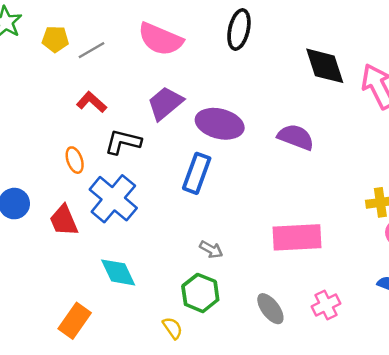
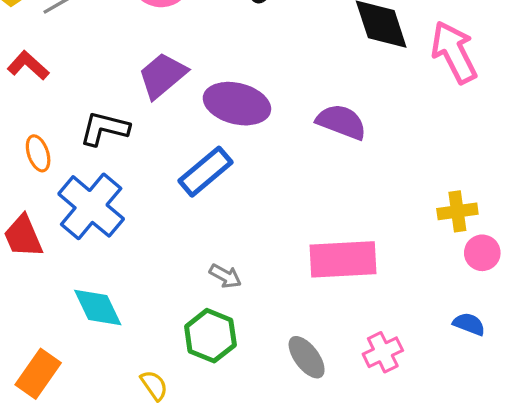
red L-shape: (92, 102) -> (28, 65), moved
blue rectangle: (197, 173) -> (205, 172), turned 30
yellow semicircle: (173, 328) -> (154, 385), moved

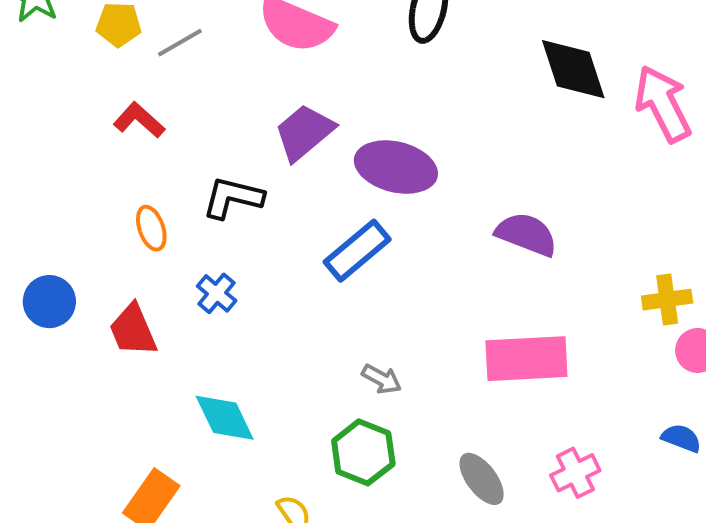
purple semicircle: (341, 122) -> (526, 234), moved
blue cross: (91, 206) -> (217, 293), size x0.5

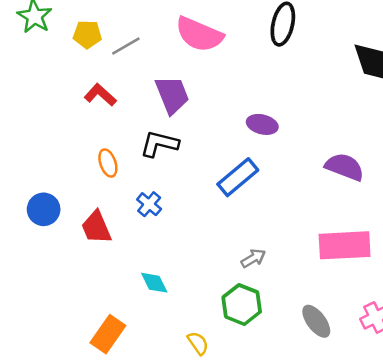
purple trapezoid: (304, 132) -> (172, 95), moved, turned 108
purple ellipse: (396, 167) -> (262, 124), size x0.6
gray arrow: (382, 379) -> (253, 258), turned -60
cyan diamond: (225, 418) -> (154, 283), size x0.7

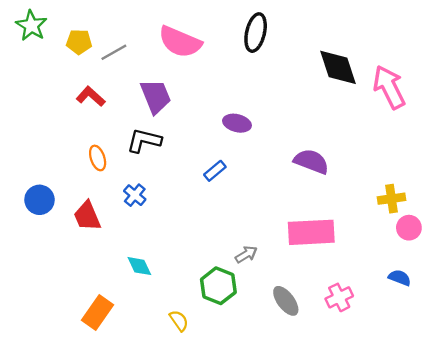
blue rectangle: (238, 177) -> (215, 171), size x0.6
gray arrow: (253, 258) -> (246, 254), moved

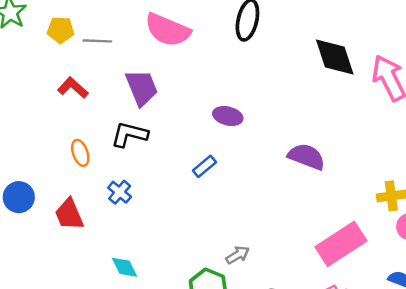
gray line: (114, 52) -> (97, 41), turned 32
pink rectangle: (311, 232) -> (341, 244), moved, turned -30

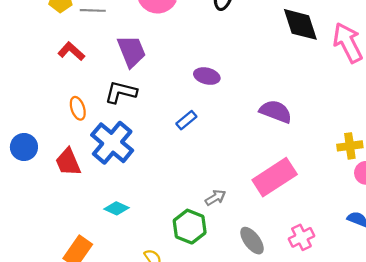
blue cross: (120, 192) -> (112, 143), size x2.0
pink rectangle: (341, 244) -> (275, 177), moved
cyan diamond: (125, 267) -> (116, 208), turned -40

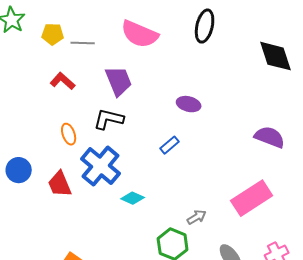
purple semicircle: (276, 112) -> (270, 137), moved
cyan diamond: (116, 208) -> (133, 198), moved

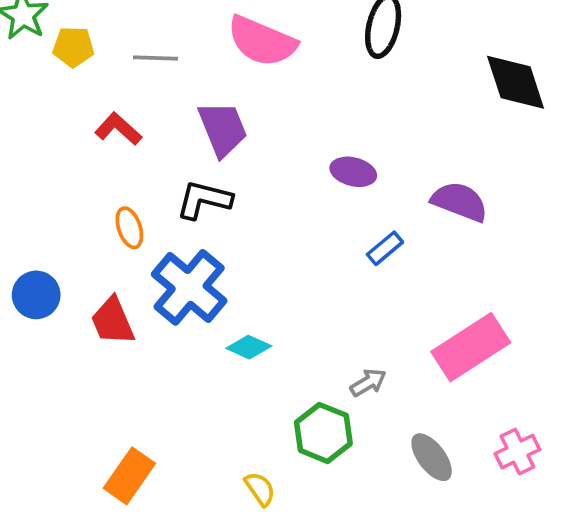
yellow pentagon: (53, 34) -> (73, 47), moved
purple semicircle: (270, 137) -> (460, 202), moved
blue rectangle: (170, 145) -> (385, 248), moved

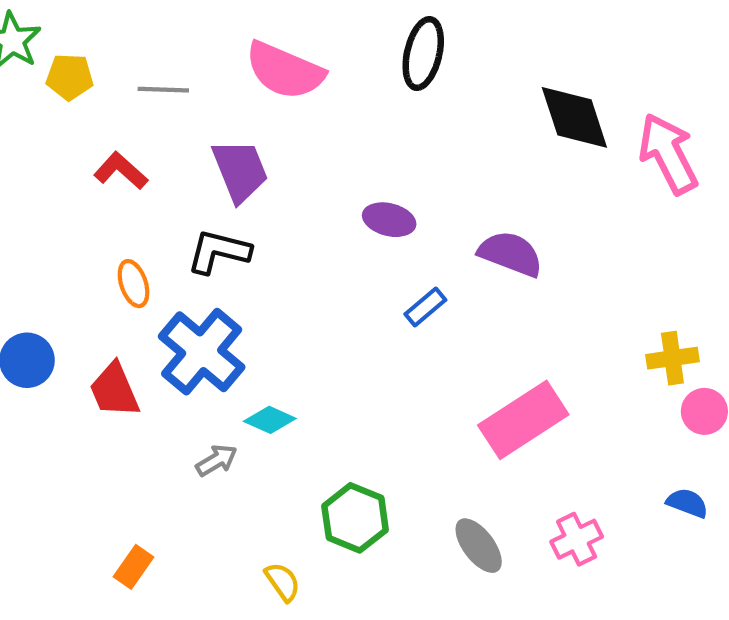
gray arrow: (368, 383) -> (217, 460), moved
orange rectangle: (129, 476) -> (134, 567), size x0.7

